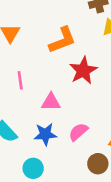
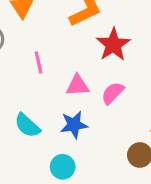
pink semicircle: (78, 132) -> (113, 93), moved

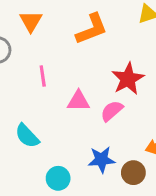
red star: (113, 45) -> (128, 79), moved
blue star: (74, 125) -> (101, 160), moved

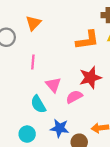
orange L-shape: (92, 29) -> (87, 40), moved
pink triangle: (79, 101) -> (53, 85), turned 35
cyan semicircle: (27, 136) -> (38, 104), moved

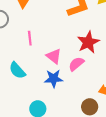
cyan semicircle: (38, 104) -> (17, 70), moved
blue star: (60, 128) -> (54, 79), moved

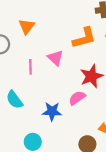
pink triangle: (54, 56) -> (55, 58), moved

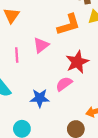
pink triangle: (55, 58) -> (41, 45), turned 42

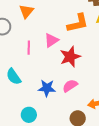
red star: (77, 62) -> (70, 57), moved
pink semicircle: (64, 84) -> (70, 86), moved

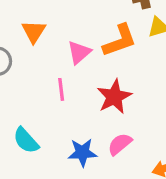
pink triangle: (51, 40) -> (79, 52), moved
pink line: (29, 48) -> (61, 89), moved

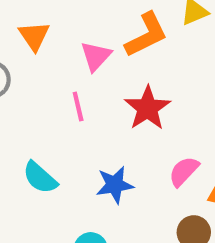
pink semicircle: (120, 144) -> (184, 171), moved

